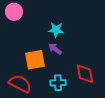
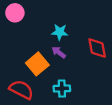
orange square: (35, 60) -> (37, 64), turned -30
red diamond: (85, 74) -> (97, 48), moved

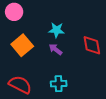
orange square: (37, 64) -> (22, 45), moved

